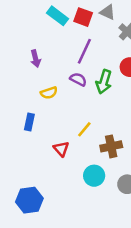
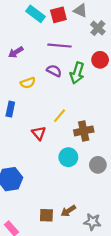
red square: (83, 17) -> (58, 15), turned -35
purple line: (84, 51) -> (60, 46), turned 70
purple arrow: (36, 59) -> (16, 52), turned 72

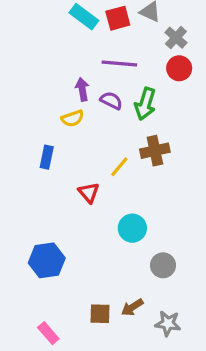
purple arrow: (16, 52) -> (82, 89), moved, turned 112
red circle: (100, 60) -> (179, 68), moved
brown cross: (84, 131) -> (155, 151), moved
gray circle: (98, 165) -> (163, 265), moved

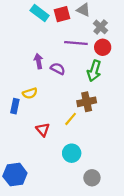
purple line: (119, 63) -> (76, 43), moved
green arrow: (145, 104) -> (94, 71), moved
yellow semicircle: (73, 118) -> (30, 93), moved
yellow line: (119, 167) -> (71, 119), moved

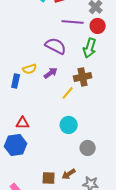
purple arrow: (38, 61) -> (51, 73), moved, turned 64
purple semicircle: (58, 69) -> (56, 46), size x1.5
red triangle: (43, 130) -> (23, 123), moved, turned -48

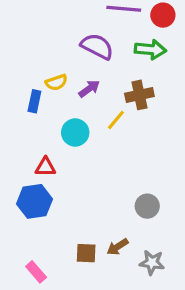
green arrow: (90, 48) -> (150, 49), turned -102
cyan circle: (69, 125) -> (75, 133), moved

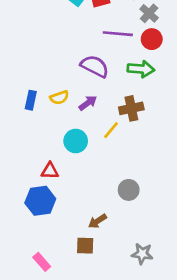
blue rectangle: (34, 101) -> (31, 100), moved
gray circle: (147, 206) -> (129, 190), moved
brown arrow: (117, 247) -> (97, 221), moved

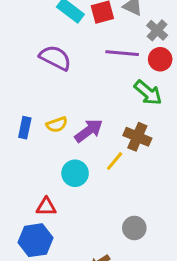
purple semicircle: (95, 66) -> (55, 58), moved
green arrow: (141, 69) -> (148, 93), turned 35
purple arrow: (88, 103) -> (89, 131), size x1.4
brown cross: (131, 108) -> (137, 137), turned 35

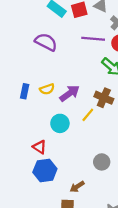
red triangle: (46, 207) -> (40, 147), turned 32
blue hexagon: (35, 240) -> (45, 171), moved

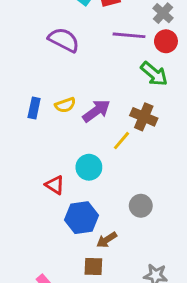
cyan circle: (60, 123) -> (89, 167), moved
blue hexagon: (45, 171) -> (81, 218), moved

